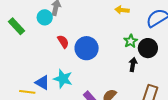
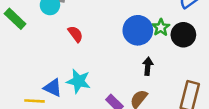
blue circle: (87, 48) -> (138, 30), moved
black arrow: (133, 65) -> (148, 66), moved

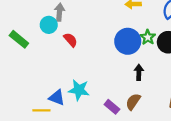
red semicircle: (75, 34) -> (71, 40), moved

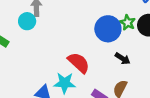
red semicircle: (71, 40) -> (79, 63), moved, size x1.5
black arrow: (139, 72) -> (123, 59), turned 128

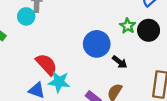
blue circle: (108, 29) -> (97, 44), moved
red semicircle: (79, 63) -> (46, 64), moved

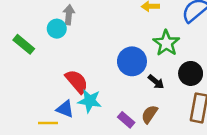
green star: (128, 26) -> (166, 43), size x1.5
black circle: (149, 30) -> (191, 73), moved

